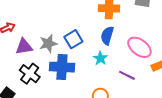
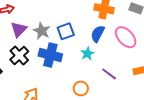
gray star: (48, 43) -> (42, 31), turned 30
purple triangle: (24, 47) -> (19, 30), turned -48
pink ellipse: (139, 47) -> (126, 37), moved

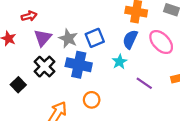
orange circle: (81, 88) -> (92, 100), moved

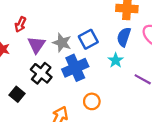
red arrow: (29, 16) -> (20, 24), turned 136
blue cross: (79, 65) -> (75, 68), turned -30

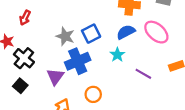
blue semicircle: (124, 37) -> (126, 32), turned 42
purple triangle: (36, 45) -> (55, 77), moved
black cross: (41, 73) -> (24, 58), moved

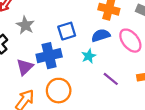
gray star: (65, 36) -> (25, 25), moved
orange circle: (93, 94) -> (59, 91), size x1.5

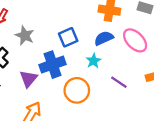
orange circle: (59, 91) -> (77, 90), moved

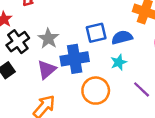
gray star: (25, 36) -> (48, 38), moved
blue semicircle: (104, 38) -> (122, 37), moved

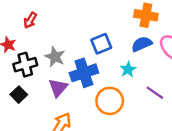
blue semicircle: (122, 37) -> (142, 44), moved
black cross: (18, 42) -> (25, 65), turned 30

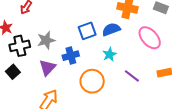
blue semicircle: (142, 44) -> (111, 29), moved
gray star: (55, 57) -> (46, 40), turned 30
blue cross: (84, 73) -> (71, 56), size x0.7

